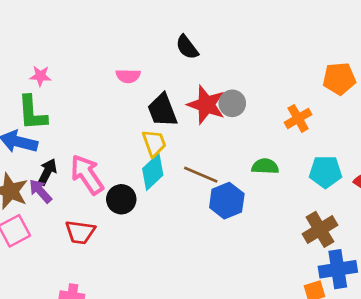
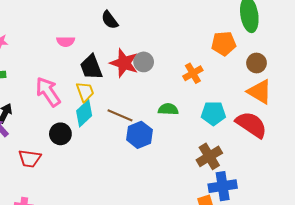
pink arrow: (87, 175) -> (48, 92), moved

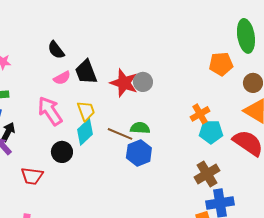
black semicircle: (110, 20) -> (56, 50), moved
pink semicircle: (66, 41) -> (62, 78), moved, turned -30
black trapezoid: (91, 67) -> (86, 72), moved
orange cross: (193, 73) -> (200, 114), moved
green semicircle: (168, 109) -> (140, 128), moved

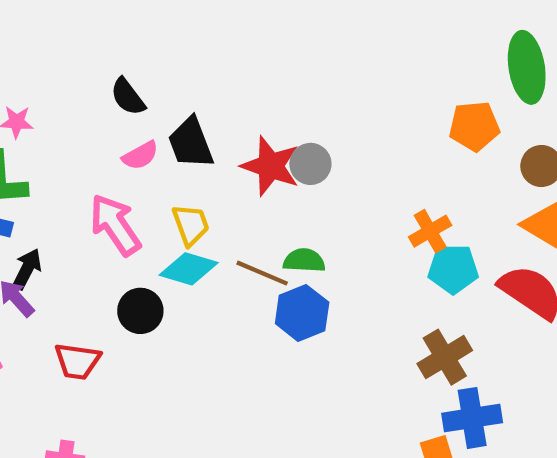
cyan diamond: (85, 132) -> (189, 269), turned 60

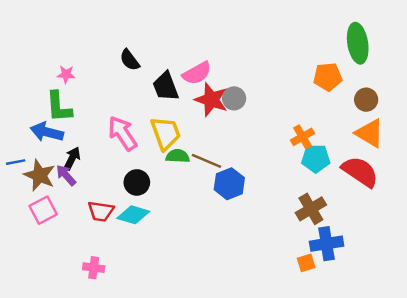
pink semicircle: (140, 156) -> (197, 73), moved, size x1.4
yellow trapezoid: (191, 225) -> (166, 133), size x1.4
green semicircle: (304, 260) -> (178, 156), moved
cyan diamond: (189, 269) -> (133, 215), moved

